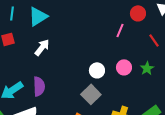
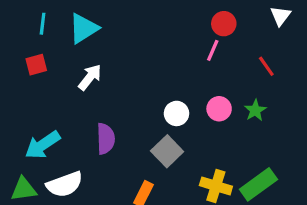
red circle: (138, 13) -> (224, 24), moved
purple semicircle: (39, 86) -> (106, 139), moved

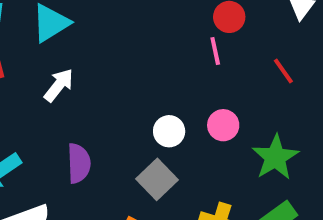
pink line: (213, 50) -> (215, 51), turned -35
green star: (255, 110) -> (275, 157), moved, size x1.6

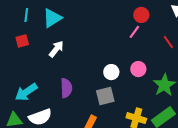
pink line: (215, 51) -> (134, 32), turned 48
gray square: (157, 179) -> (105, 96), turned 30

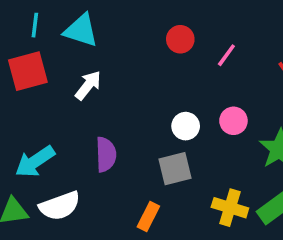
red circle: (141, 15) -> (180, 39), moved
cyan triangle: (52, 18) -> (81, 30), turned 50
red square: (22, 41) -> (28, 71), size x1.6

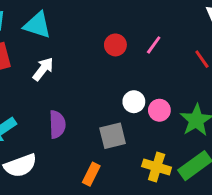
red circle: (180, 39) -> (115, 45), moved
pink circle: (233, 121) -> (159, 110), moved
white circle: (186, 126) -> (134, 102), moved

